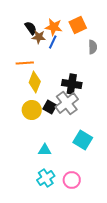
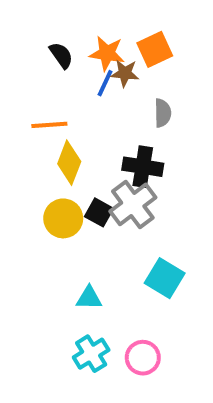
brown star: (39, 37) -> (125, 73), moved
gray semicircle: (93, 47) -> (163, 113), moved

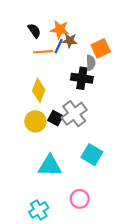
orange square: (155, 49) -> (101, 48), moved
orange line: (49, 125) -> (43, 52), moved
black cross: (143, 167) -> (82, 78), moved
cyan triangle: (89, 298) -> (50, 166), size x1.6
cyan cross: (91, 354) -> (39, 210), moved

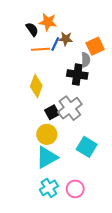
orange star: (60, 30) -> (48, 22), moved
black square: (55, 118) -> (52, 112), turned 32
yellow circle: (35, 121) -> (47, 134), moved
cyan triangle: (50, 166) -> (47, 157), turned -30
cyan cross: (39, 210) -> (49, 188), moved

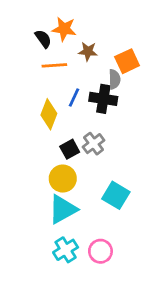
blue line: (55, 44) -> (74, 97), moved
gray cross: (70, 108) -> (94, 144), size x0.7

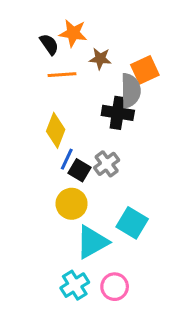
gray semicircle: (114, 79) -> (131, 91), size x1.5
blue line: (74, 97) -> (67, 159), moved
black square: (70, 149) -> (80, 170), turned -30
cyan triangle: (63, 209) -> (92, 242), moved

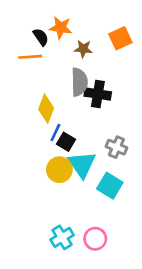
orange square: (145, 70) -> (120, 38), moved
orange line: (62, 75) -> (30, 57), moved
gray semicircle: (131, 91) -> (79, 82), moved
gray cross: (107, 164) -> (116, 147), moved, turned -30
cyan triangle: (92, 242) -> (82, 164), moved, turned -36

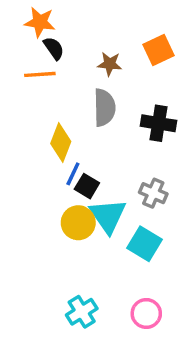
orange star: (61, 28) -> (40, 22), moved
black cross: (98, 94) -> (158, 123), moved
pink circle: (95, 239) -> (146, 313), moved

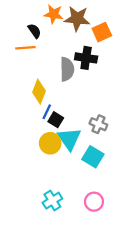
orange star: (40, 22) -> (54, 14), moved
brown star: (110, 64) -> (77, 19), moved, size x1.6
black cross: (158, 123) -> (86, 58), moved

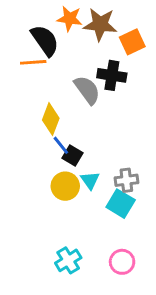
black semicircle: (34, 31) -> (45, 40), size x1.6
gray semicircle: (67, 69) -> (87, 90), turned -35
blue line: (47, 112) -> (61, 145), turned -64
gray cross: (98, 124) -> (126, 180), moved, turned -30
cyan triangle: (69, 139) -> (90, 180), size x0.6

